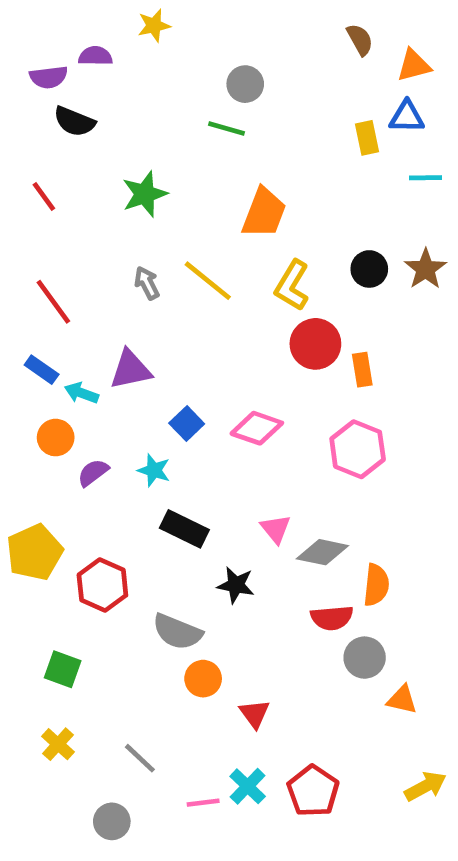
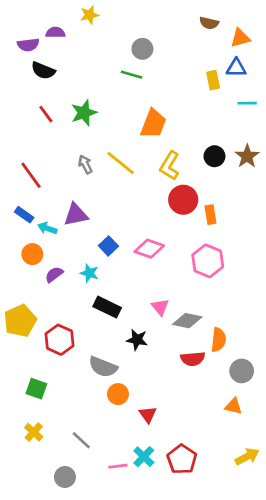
brown semicircle: (360, 40) -> (209, 23), turned 132
red line: (44, 196) -> (46, 114), moved
gray circle: (365, 658) -> (242, 371), moved

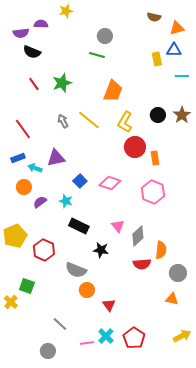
blue rectangle: (24, 215) -> (18, 158), turned -56
gray diamond: (187, 321) -> (138, 236), turned -55
yellow cross: (34, 432) -> (11, 302), moved

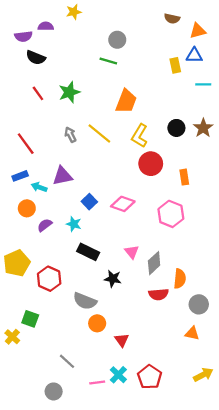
orange rectangle: (155, 158) -> (184, 177), moved

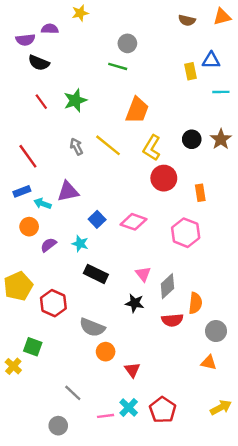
orange triangle: (198, 31) -> (222, 17), moved
black star: (113, 279) -> (135, 303), moved

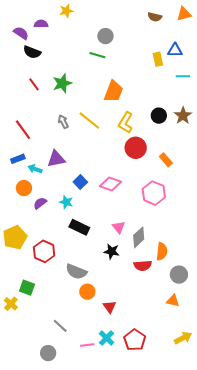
purple semicircle: (25, 40) -> (21, 33), turned -140
orange rectangle: (200, 193) -> (166, 160), turned -32

